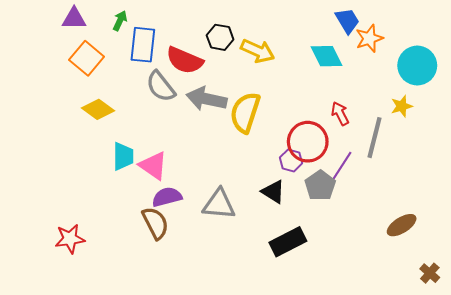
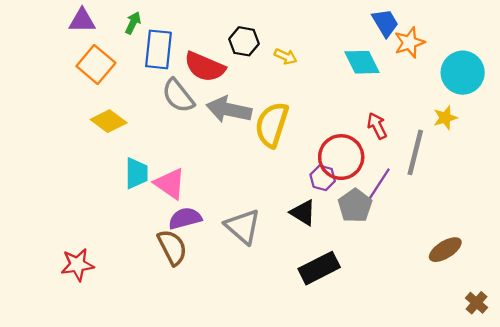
yellow arrow: (258, 51) -> (286, 56), size x0.6
gray triangle: (219, 204) -> (243, 226), turned 36

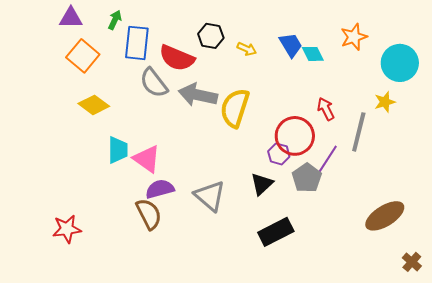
blue trapezoid: (385, 23) -> (291, 45), moved
cyan diamond: (362, 62) -> (313, 54), size x0.7
black triangle: (303, 213) -> (262, 184), turned 45
brown ellipse: (445, 250) -> (385, 216), size x1.4

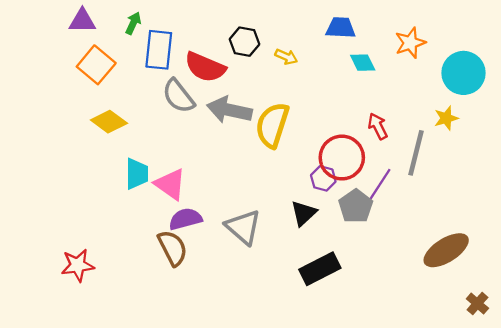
blue trapezoid: (291, 45) -> (341, 28), moved, turned -56

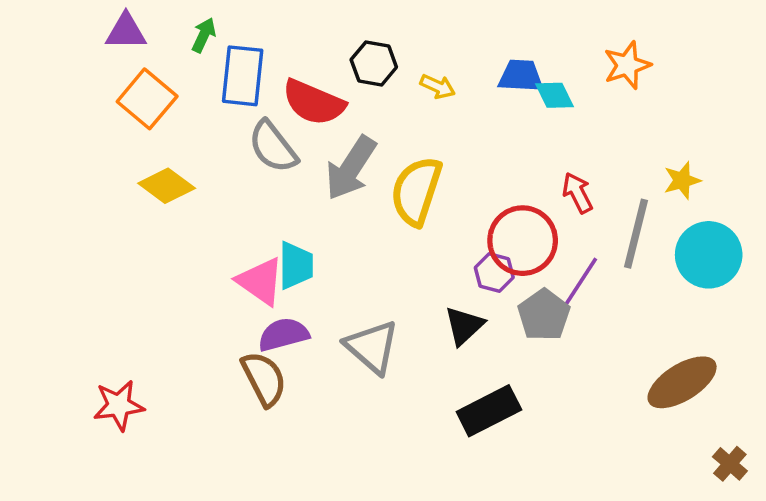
blue trapezoid: (341, 28) -> (521, 76), moved
cyan circle: (463, 73) -> (709, 255), moved
gray arrow: (229, 110) -> (351, 168), turned -69
cyan trapezoid: (137, 174) -> (296, 265), moved

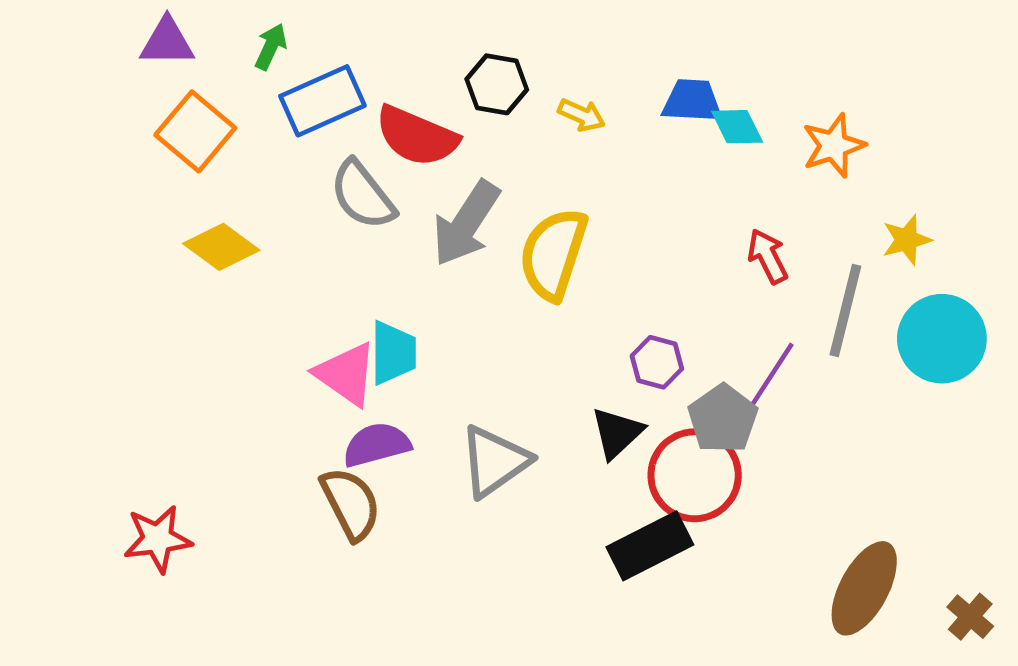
orange star: (627, 65) -> (834, 146), moved
blue rectangle: (243, 76) -> (322, 101), turned 60
red circle: (523, 241) -> (695, 475), moved
gray triangle: (372, 347) -> (494, 461), turned 44
brown ellipse: (682, 382) -> (864, 588), moved, turned -30

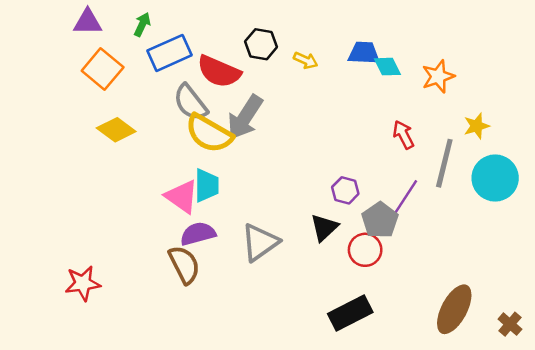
yellow semicircle: (553, 254) -> (209, 133), moved, turned -78
red circle: (695, 475) -> (365, 250), size x0.7
black rectangle: (650, 546) -> (350, 313), moved

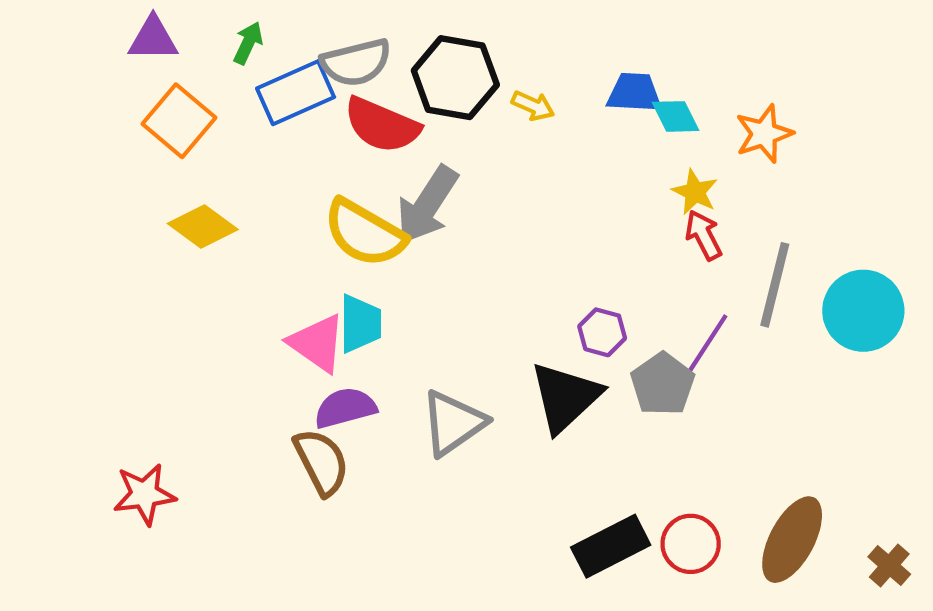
black hexagon: (261, 44) -> (455, 78), size x1.5
gray semicircle: (190, 102) -> (356, 62), moved, turned -66
yellow star: (477, 126) -> (695, 192), moved, turned -30
black triangle: (324, 228) -> (565, 397), size x1.5
red circle: (365, 250) -> (691, 544), moved

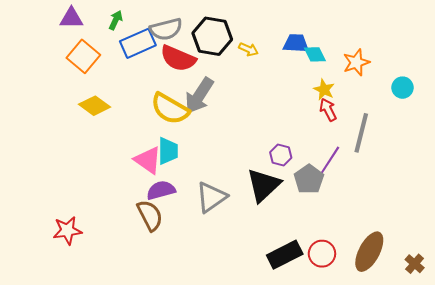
cyan circle: (863, 311) -> (403, 88), moved, size x0.6

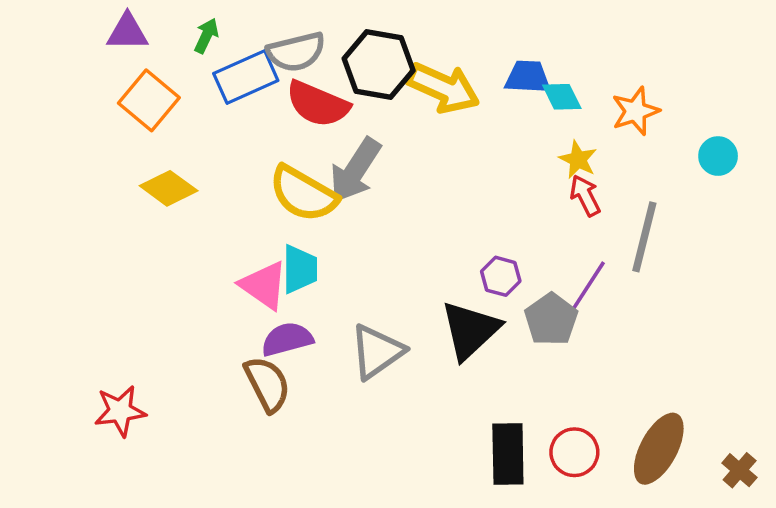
yellow arrow: (249, 49) -> (443, 88), size x2.0
black rectangle: (285, 255) -> (508, 454), turned -64

